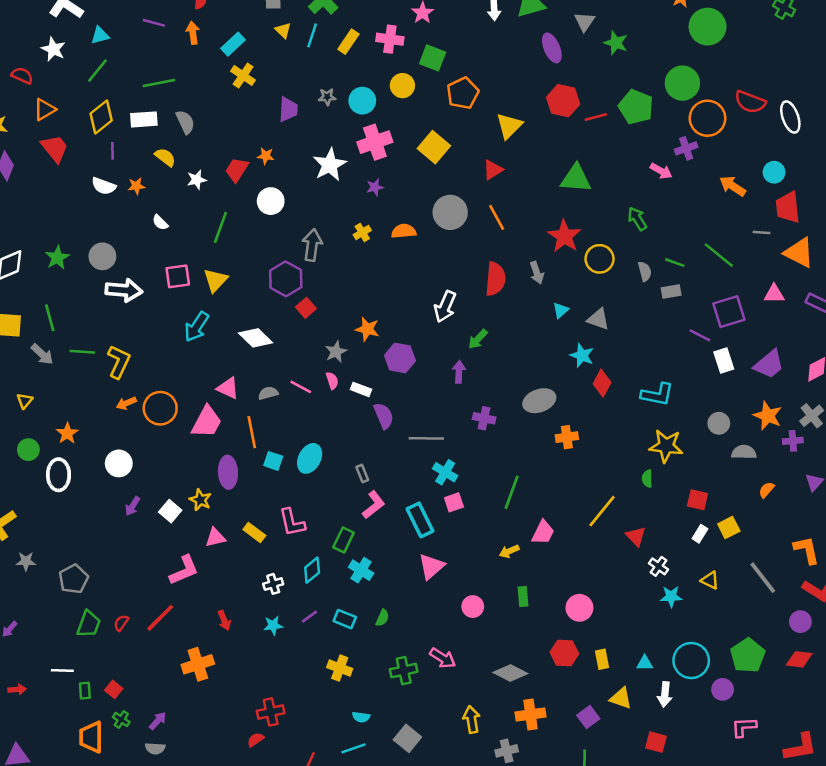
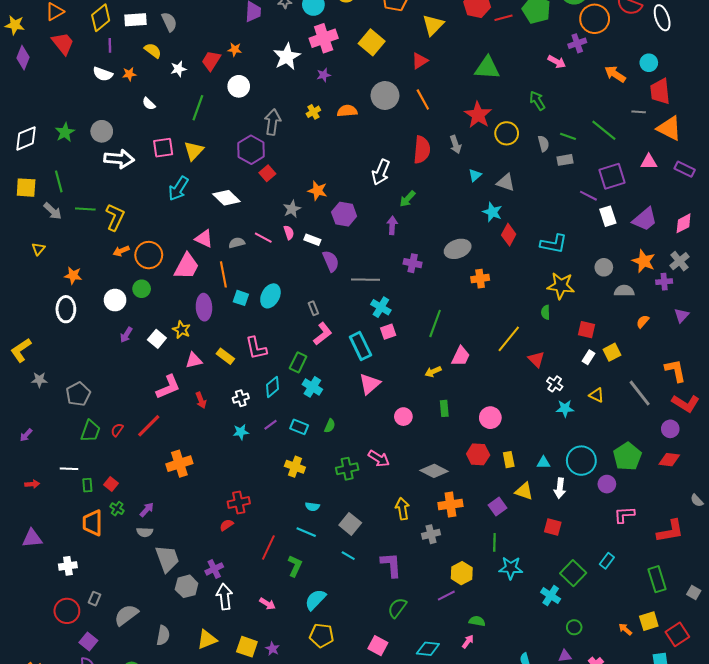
orange star: (67, 433) -> (73, 275), turned -30
green circle: (28, 450) -> (142, 289), moved
red arrow: (224, 620) -> (201, 400), moved
cyan line: (353, 748) -> (306, 532), turned 42

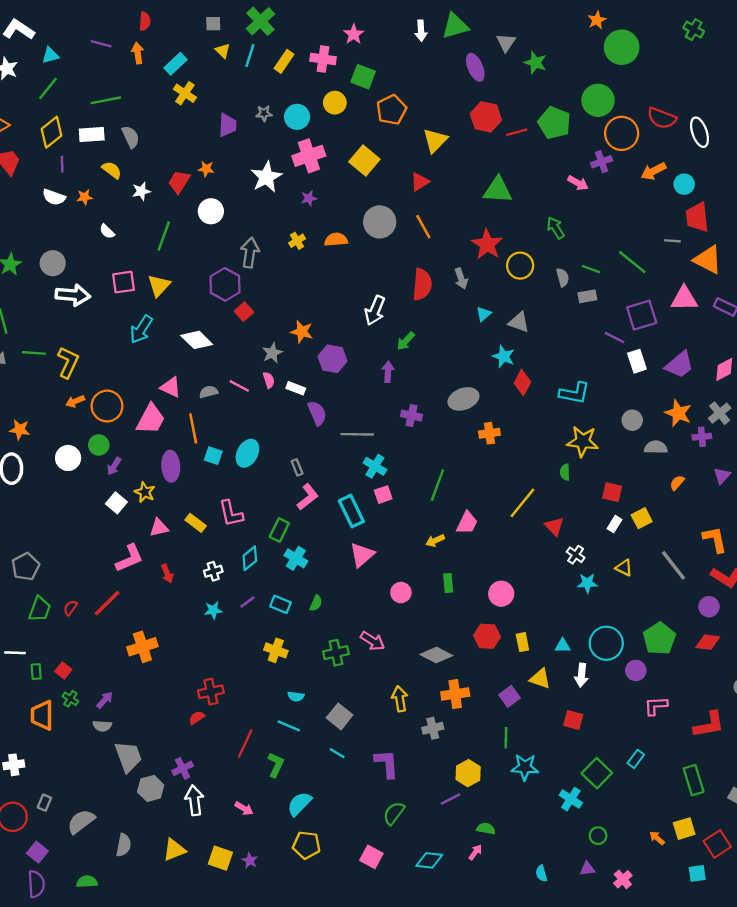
orange arrow: (615, 74) -> (653, 171), moved, turned -60
pink triangle: (649, 162) -> (684, 299), size x1.4
purple arrow: (126, 335) -> (114, 466), moved

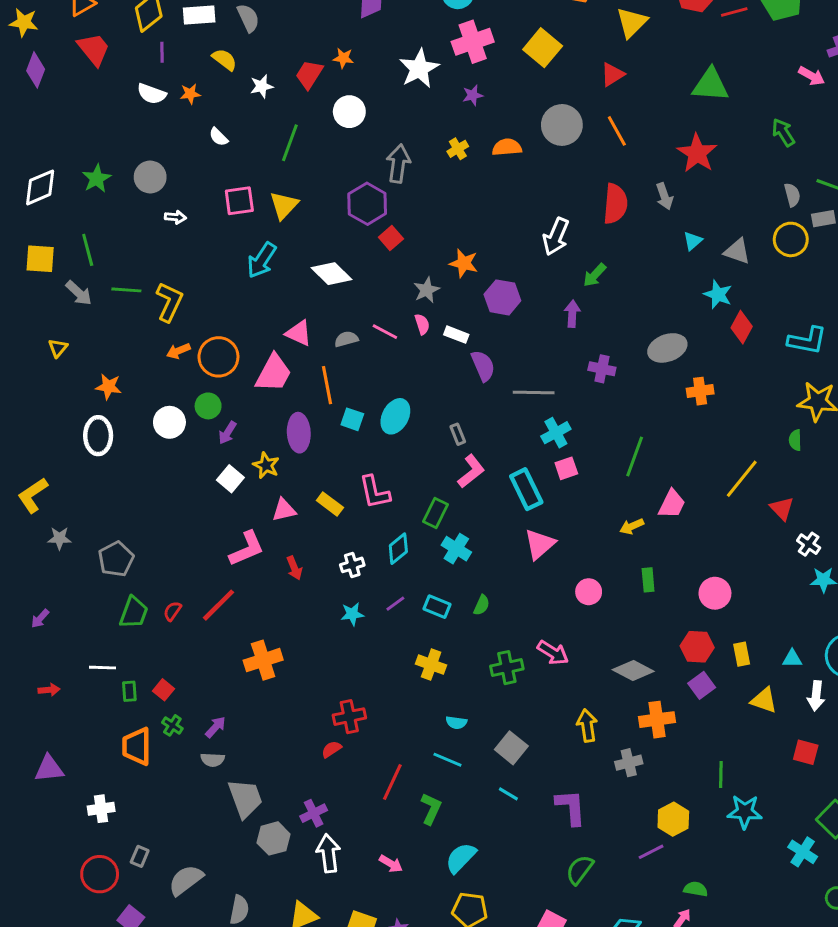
yellow circle: (520, 266) -> (791, 239), moved
white arrow: (73, 295) -> (175, 217), size x0.5
cyan cross: (375, 466) -> (556, 433), turned 30
purple square: (509, 696) -> (702, 685), moved

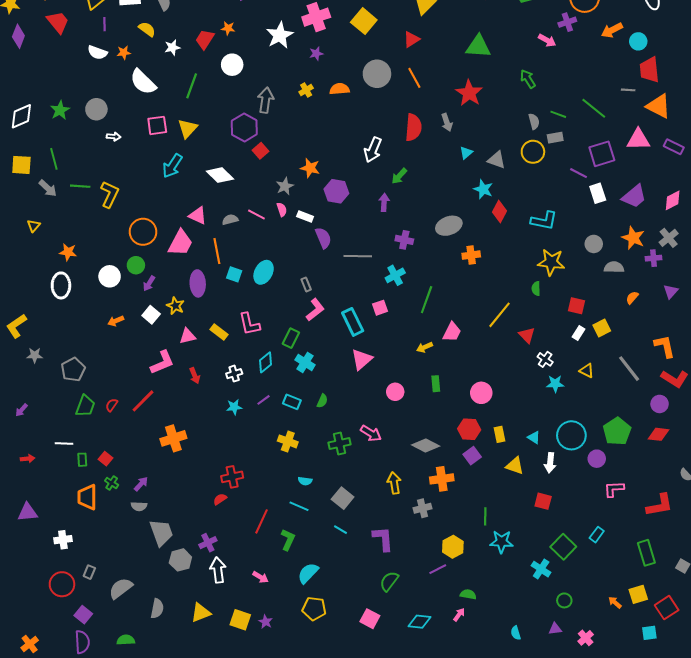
white semicircle: (218, 137) -> (143, 82), size x2.0
orange arrow: (178, 351) -> (116, 321), moved
cyan cross: (556, 433) -> (395, 275), moved
cyan triangle: (792, 659) -> (534, 437), turned 32

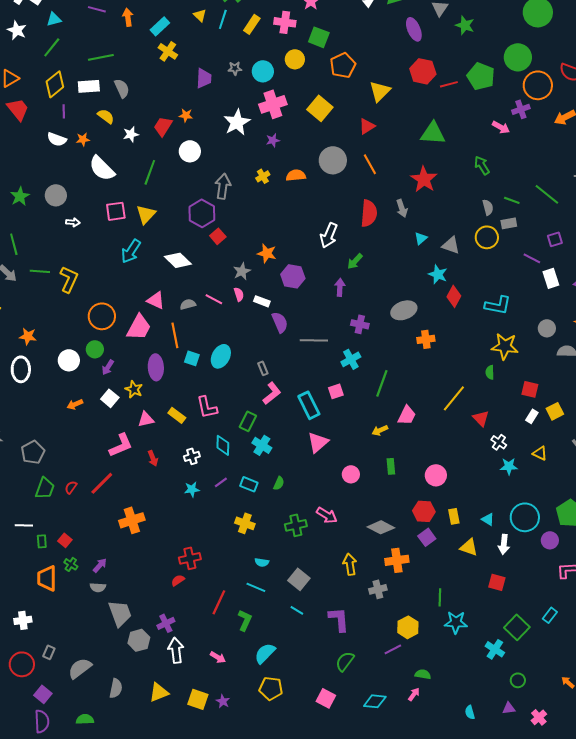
purple square: (602, 154) -> (555, 239), size x0.6
cyan diamond: (266, 362) -> (223, 445), turned -50

